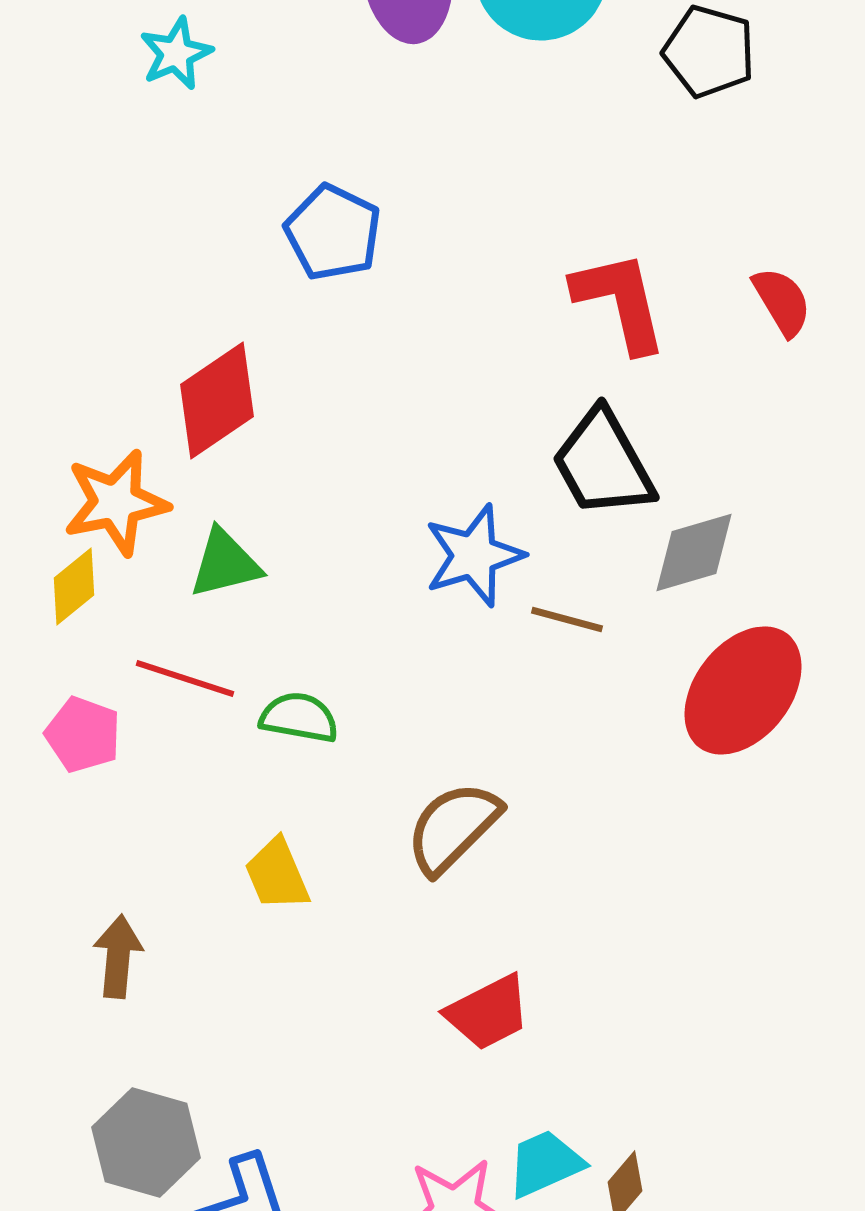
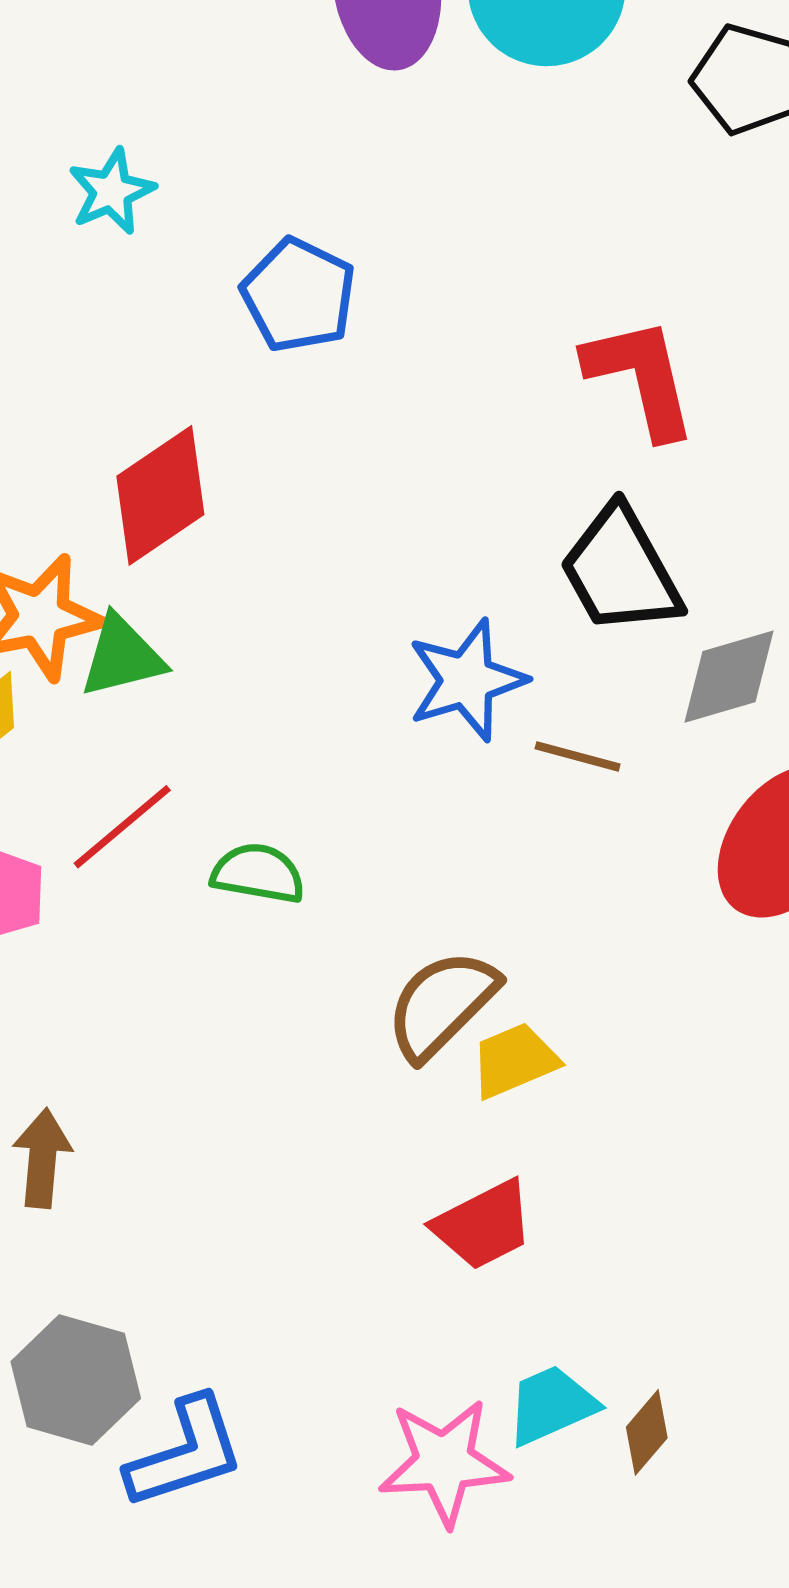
cyan star: (176, 53) -> (111, 191), moved
green triangle: (225, 563) -> (122, 656), moved
red line: (185, 678) -> (122, 827), turned -58
yellow trapezoid: (277, 874) -> (514, 1060), moved, turned 90

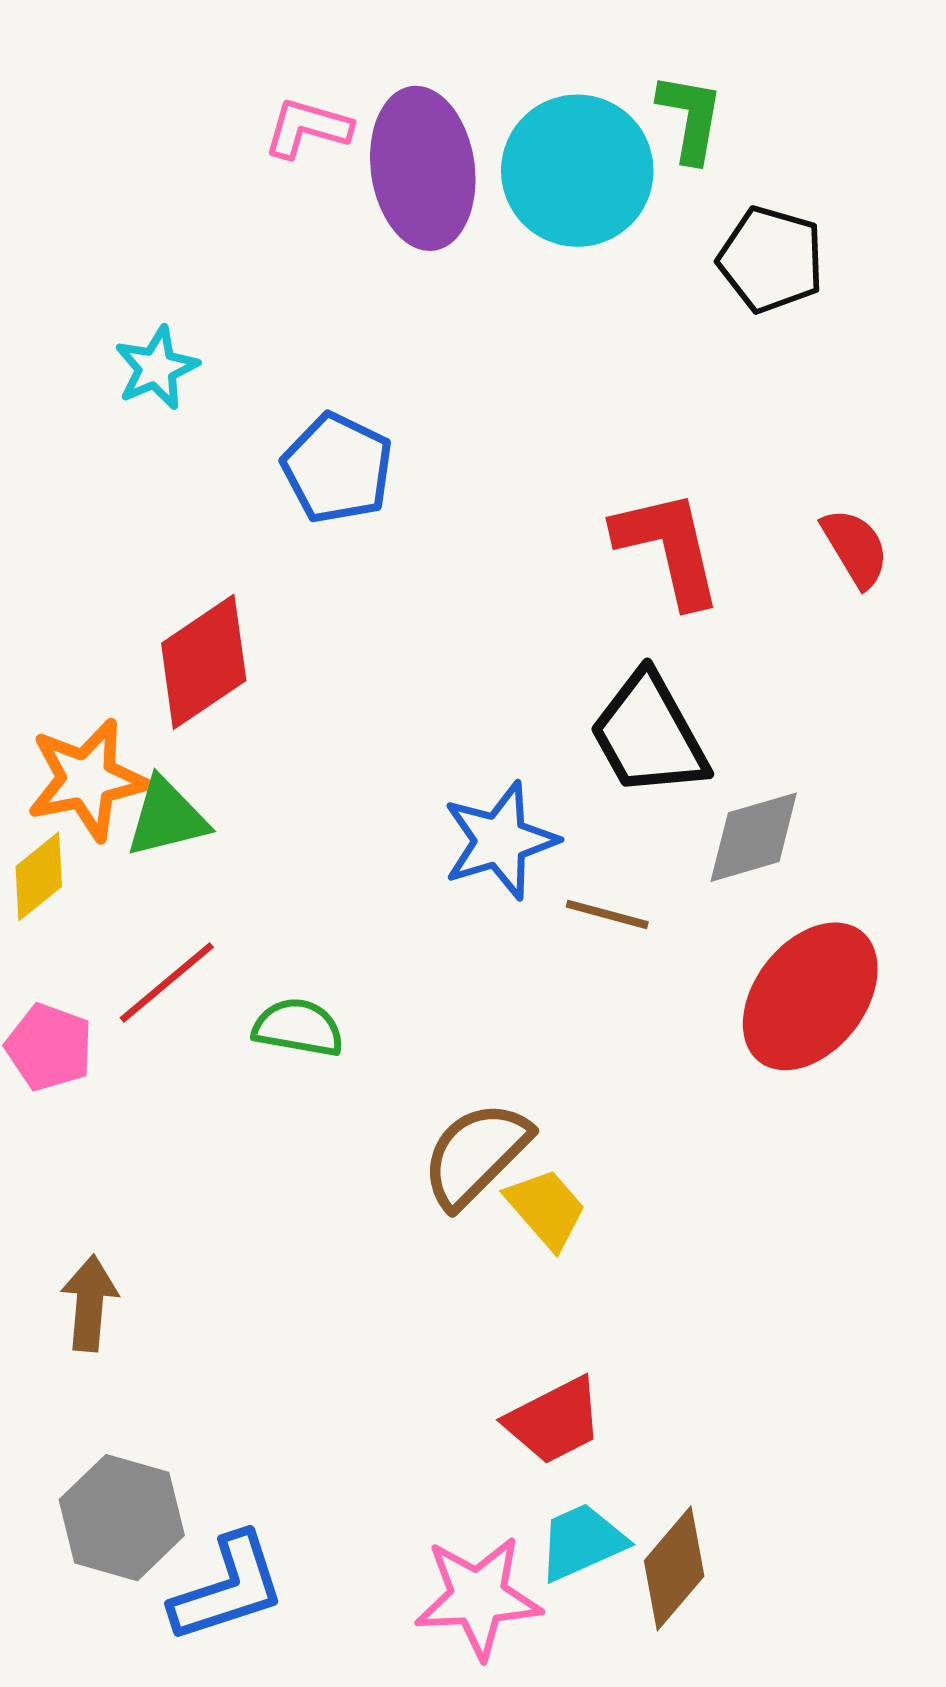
yellow trapezoid: (514, 1060) -> (546, 1209), turned 72
red trapezoid: (483, 1225) -> (554, 1421), moved
brown diamond: (647, 1432) -> (674, 1568), size x1.5

